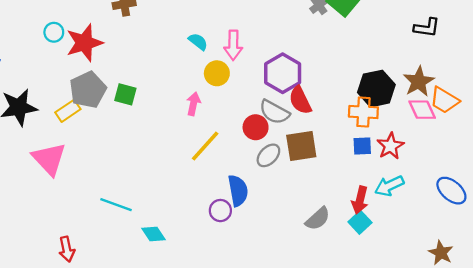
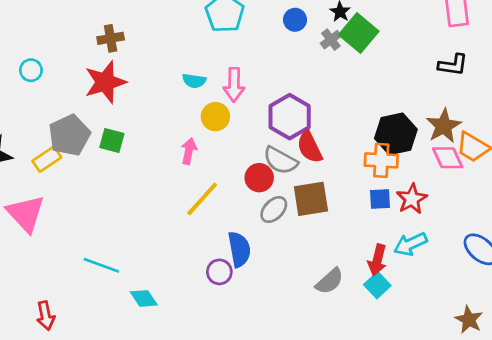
cyan semicircle: (198, 42) -> (194, 81), turned 150
red star: (84, 43) -> (105, 82), moved

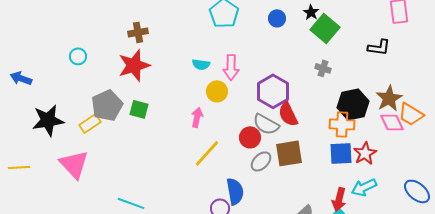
gray cross: (331, 40) -> (323, 68), moved, turned -35
black L-shape: (453, 65) -> (379, 47), moved
blue square: (380, 199) -> (341, 153), size x1.4

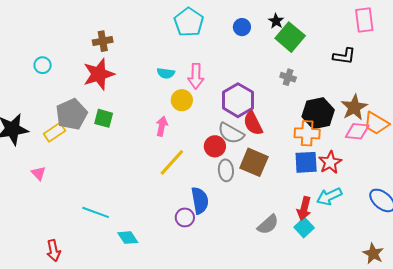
pink diamond: (392, 122) -> (357, 131), turned -60
brown square: (289, 153) -> (254, 162), turned 32
gray ellipse: (261, 161) -> (226, 170), turned -50
pink triangle: (74, 164) -> (39, 173), size x0.5

